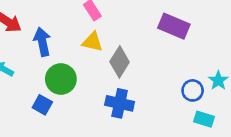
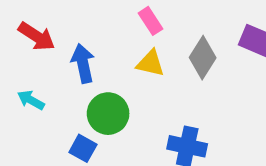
gray diamond: (120, 62) -> (203, 58), moved

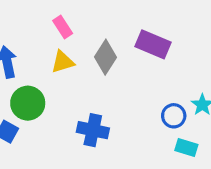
yellow triangle: (151, 63) -> (63, 62), turned -30

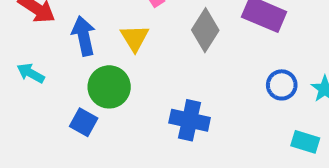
yellow triangle: (63, 62) -> (135, 38), moved, turned -45
blue circle: (174, 116) -> (282, 85), moved

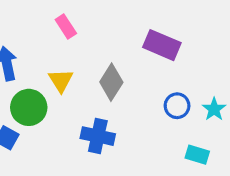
gray diamond: (205, 30) -> (111, 82), moved
yellow triangle: (135, 38) -> (61, 80), moved

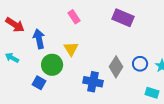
purple rectangle: (162, 45) -> (123, 18), moved
gray diamond: (111, 82) -> (116, 67), moved

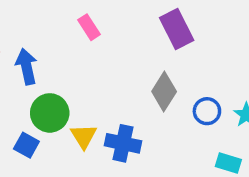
purple rectangle: (123, 18) -> (177, 29), turned 40
yellow triangle: (71, 49) -> (84, 136), moved
gray diamond: (116, 67) -> (164, 92), moved

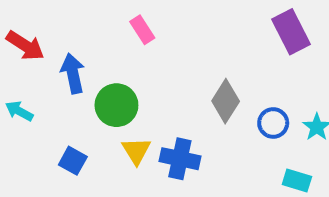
purple rectangle: (177, 29) -> (291, 32), moved
green circle: (50, 113) -> (116, 105), moved

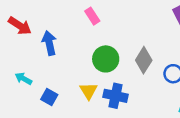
green circle: (116, 105) -> (106, 59), moved
cyan arrow: (19, 111) -> (23, 79), moved

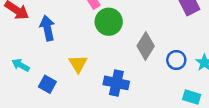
green circle: (106, 59) -> (109, 22), moved
yellow triangle: (89, 91) -> (78, 64), moved

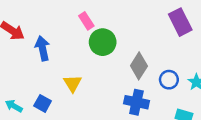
cyan arrow: (21, 65) -> (14, 106), moved
blue cross: (116, 83) -> (136, 102), moved

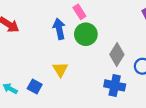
pink rectangle: (86, 21) -> (79, 12), moved
blue arrow: (43, 48) -> (59, 29), moved

